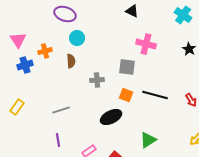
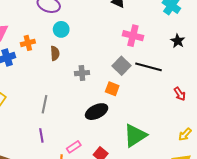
gray square: (127, 67) -> (121, 66), moved, turned 36
black line: (155, 95) -> (149, 67), moved
gray line: (61, 110) -> (45, 104), turned -60
green triangle: (148, 140) -> (135, 135), size x1.4

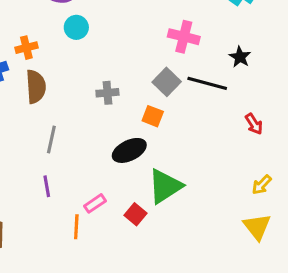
black star: (178, 41) -> (240, 57), moved
brown semicircle: (55, 53) -> (36, 87), moved, size x1.5
green triangle: (135, 135) -> (165, 186), moved

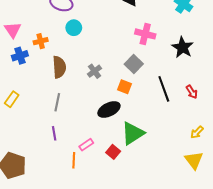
black star: (240, 57) -> (182, 47), size x1.5
black line: (207, 83) -> (164, 89), moved, turned 55
brown semicircle: (36, 87) -> (59, 67), moved
gray cross: (107, 93) -> (94, 71), turned -32

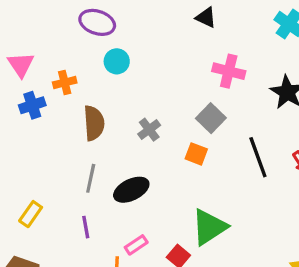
yellow rectangle: (12, 99) -> (31, 214), moved
black ellipse: (109, 110) -> (131, 190), moved

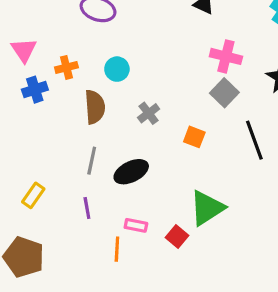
cyan circle: (117, 61) -> (117, 69), moved
gray square: (211, 118) -> (224, 93), moved
pink rectangle: (136, 245) -> (136, 225), turned 45

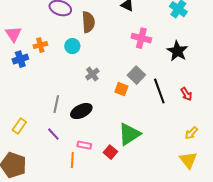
gray square: (224, 93) -> (136, 75), moved
brown semicircle: (95, 107) -> (88, 22), moved
purple line: (87, 208) -> (53, 134), turned -32

